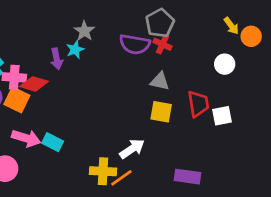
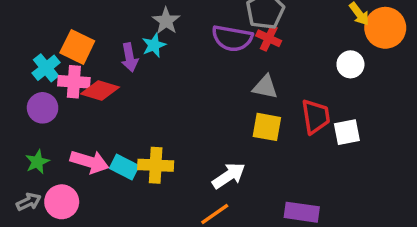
orange circle: (251, 36) -> (385, 28), size x1.5
orange square: (17, 100) -> (77, 47), moved
yellow cross: (103, 171) -> (156, 165), moved

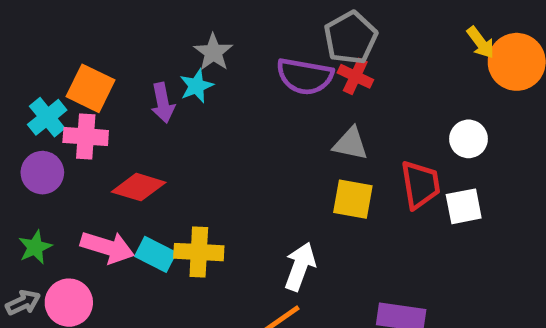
white circle: (350, 64) -> (468, 139), moved
red diamond: (100, 90) -> (139, 187), moved
white arrow: (229, 176) -> (300, 266), turned -36

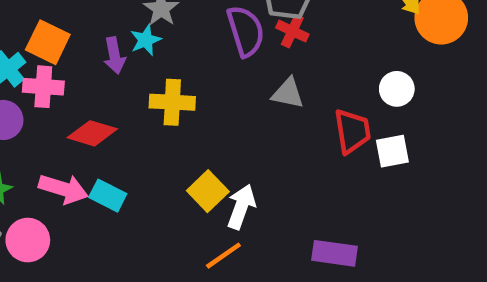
purple semicircle: (305, 76) -> (246, 31), turned -117
yellow square: (353, 199) -> (208, 191), moved, turned 36
yellow cross: (199, 252) -> (172, 102), moved

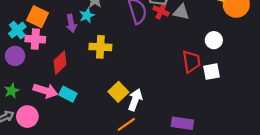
gray triangle: (288, 93) -> (181, 12), moved
red diamond: (92, 133) -> (60, 63), turned -60

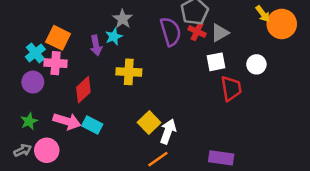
gray triangle: (181, 12) -> (220, 33), turned -42
white square: (212, 72) -> (216, 62), moved

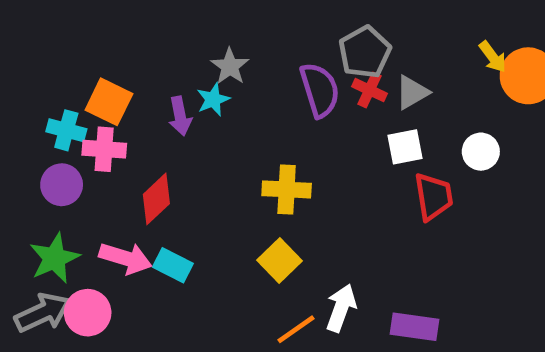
cyan cross: (35, 53) -> (66, 130), turned -36
yellow cross: (129, 72) -> (287, 189), moved
green star: (29, 121) -> (54, 258), size x1.5
white arrow: (168, 131) -> (341, 308), moved
gray arrow: (23, 150) -> (43, 313), size x1.6

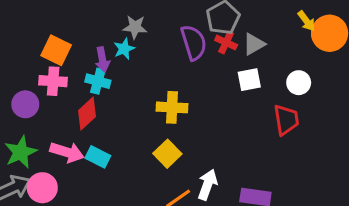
gray star: (230, 66) -> (135, 27), turned -30
cyan cross: (66, 130) -> (98, 81), moved
red trapezoid: (433, 197) -> (286, 120), moved

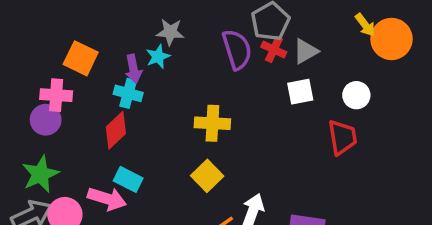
pink cross: (53, 81) -> (56, 95), moved
pink arrow: (67, 152) -> (107, 199), moved

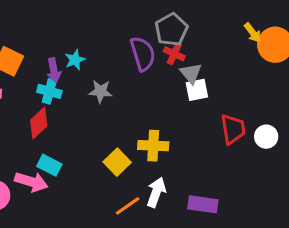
gray star: (170, 32) -> (101, 91), moved
gray triangle: (305, 51) -> (191, 73), moved, turned -40
white circle: (356, 95) -> (266, 137), moved
yellow cross: (212, 123) -> (153, 146), moved

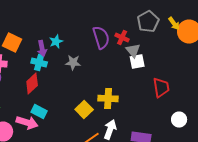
gray pentagon: (171, 30) -> (148, 22), moved
white circle: (266, 137) -> (179, 120), moved

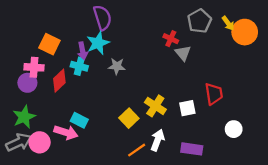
purple semicircle: (101, 38) -> (102, 18), moved
cyan star: (56, 42) -> (98, 43), size x1.5
white square: (137, 62) -> (187, 108), moved
red diamond: (32, 84) -> (59, 81), moved
yellow cross: (108, 98) -> (155, 106), turned 30

